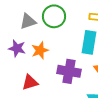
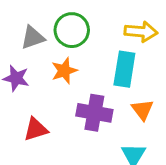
orange star: (40, 50) -> (64, 71), moved

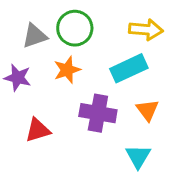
cyan rectangle: (124, 69) -> (129, 68), turned 56

